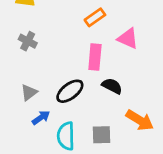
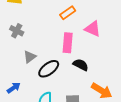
gray triangle: (29, 93) -> (30, 57), moved
blue arrow: (41, 118) -> (14, 88), moved

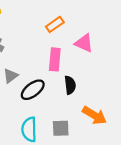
black semicircle: (81, 65) -> (70, 85), turned 56

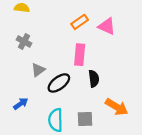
pink triangle: (84, 43) -> (107, 26), moved

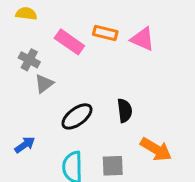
orange rectangle: (80, 22) -> (105, 33), turned 49
pink rectangle: (80, 55) -> (69, 42), moved, turned -60
gray triangle: (38, 70) -> (44, 84), moved

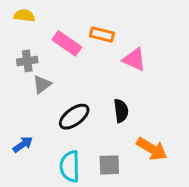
pink triangle: (143, 39) -> (134, 59), moved
gray cross: (29, 60) -> (27, 61), turned -36

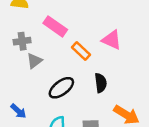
orange rectangle: (102, 35) -> (81, 51), moved, turned 30
blue arrow: (23, 144) -> (18, 111), turned 77

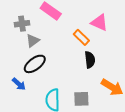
orange rectangle: (81, 51) -> (81, 37), moved
black ellipse: (61, 88) -> (35, 64), moved

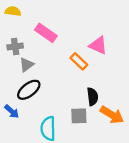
black semicircle: (90, 60) -> (93, 97), moved
gray square: (81, 99) -> (79, 116), moved

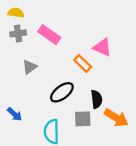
gray cross: (15, 47) -> (18, 33), moved
black ellipse: (29, 90) -> (62, 92), moved

